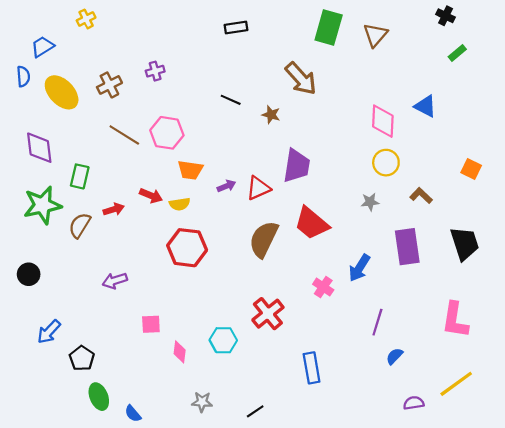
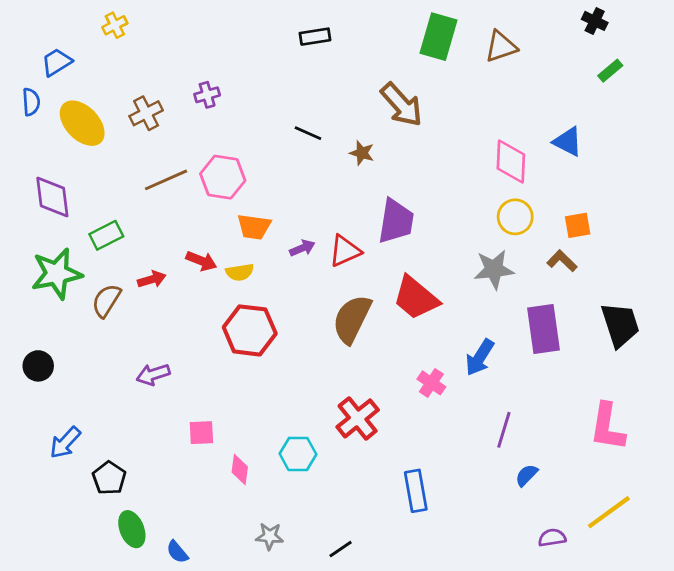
brown triangle: (375, 35) -> (501, 47), turned 30
brown line: (124, 135) -> (166, 180), turned -56
orange square: (471, 169) -> (578, 225), moved, turned -36
green rectangle: (80, 176) -> (106, 235), turned 50
gray star: (370, 202) -> (494, 269), size x1.6

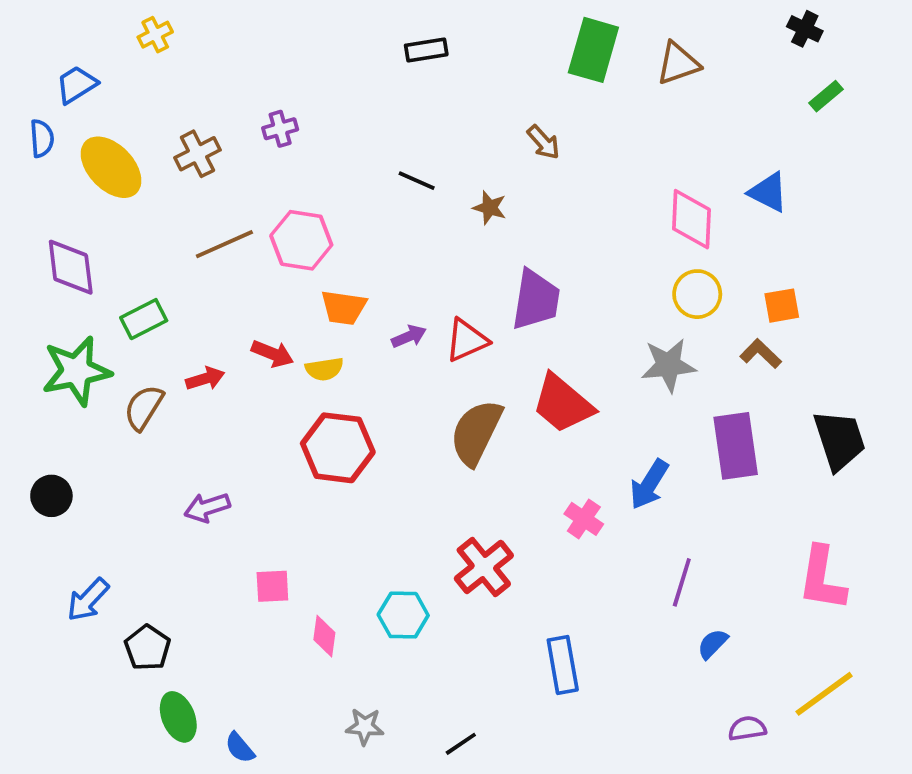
brown arrow: (402, 105) -> (543, 142), size x0.6

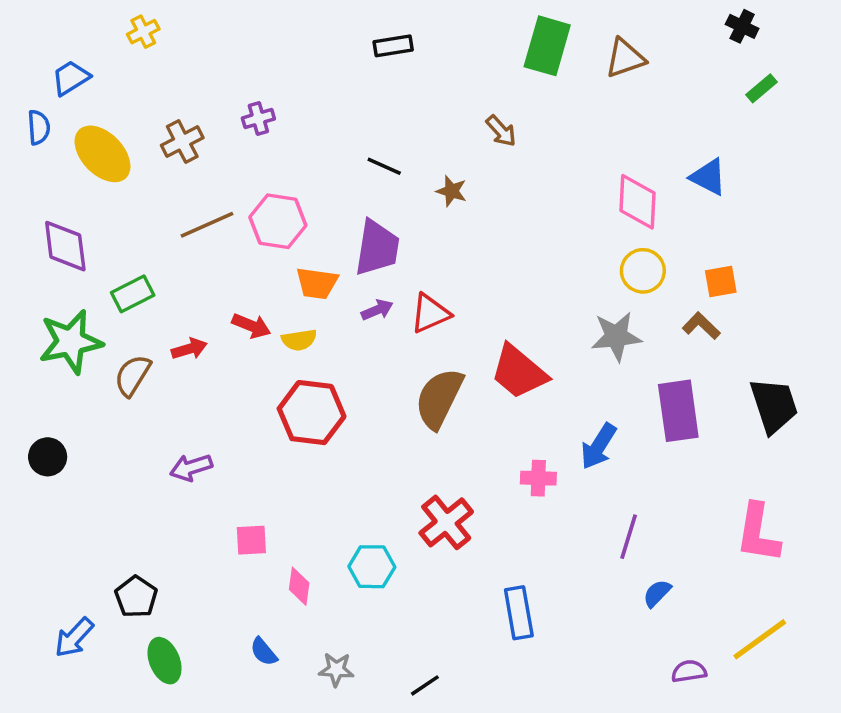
purple trapezoid: (536, 300) -> (377, 248), moved
pink cross: (584, 519) -> (538, 478), turned -32
blue arrow: (88, 600) -> (74, 638), moved
blue semicircle: (240, 748) -> (264, 652), moved

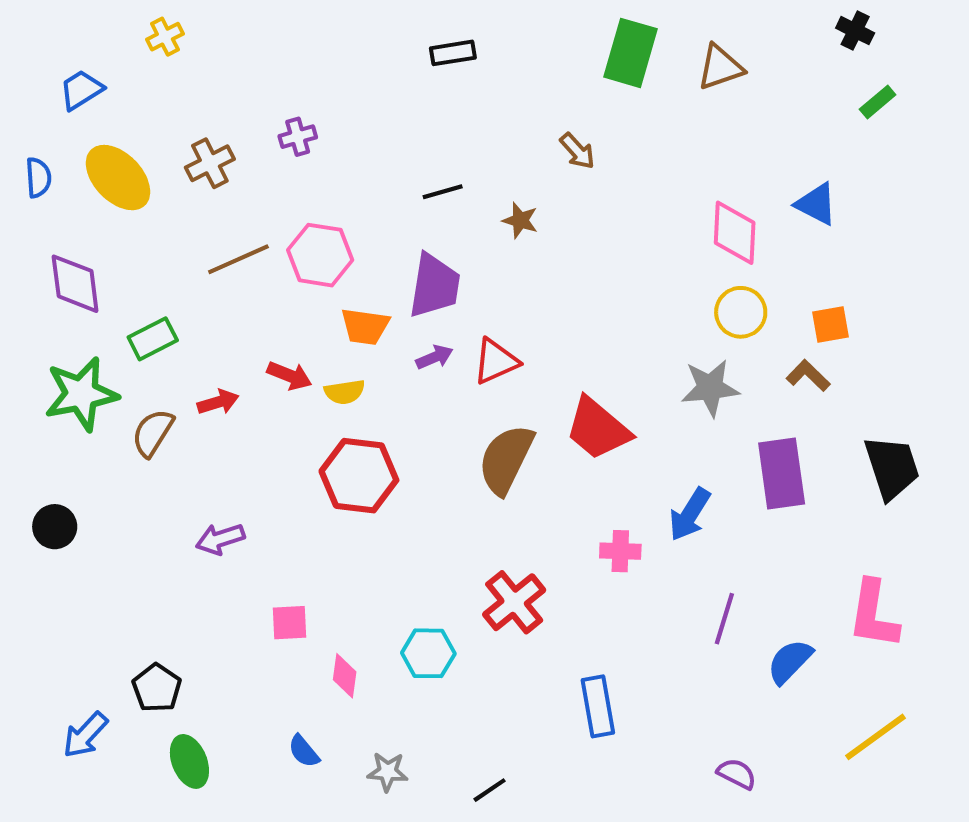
blue semicircle: (39, 127) -> (38, 178), moved
black line: (384, 166) -> (443, 192), turned -40
blue semicircle: (657, 593) -> (790, 661), moved, size x1.4
purple semicircle: (689, 671) -> (737, 774), moved, turned 36

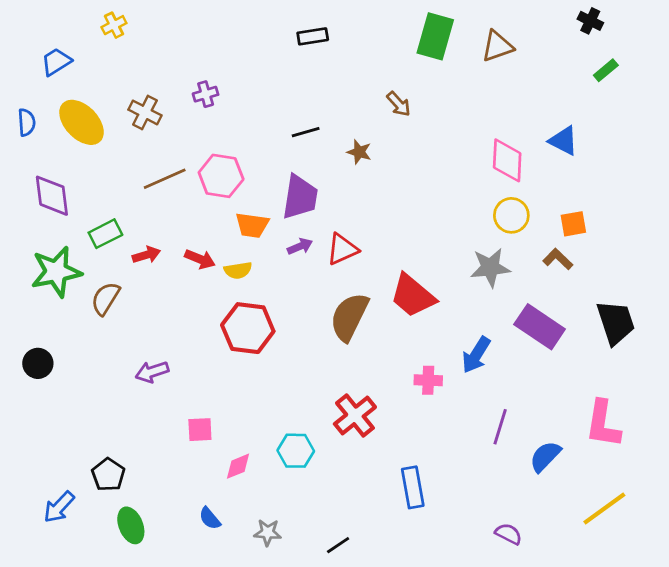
brown cross: (210, 163) -> (145, 112), turned -36
red arrow: (218, 402) -> (146, 255), moved
purple rectangle: (782, 474) -> (540, 327), turned -48
pink diamond: (345, 676) -> (238, 466), turned 60

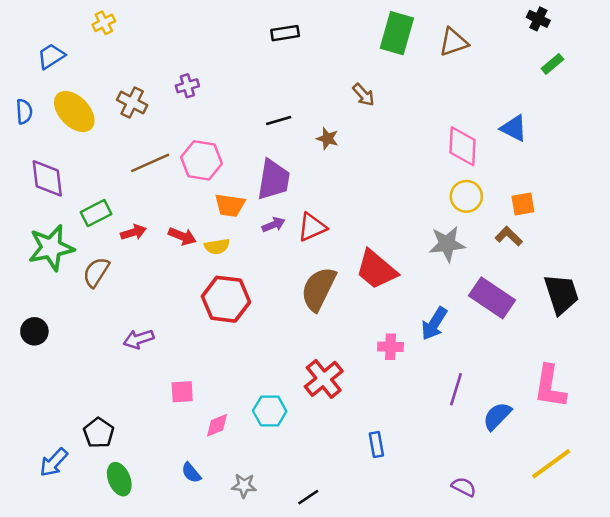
blue rectangle: (413, 487) -> (376, 444), size x0.7

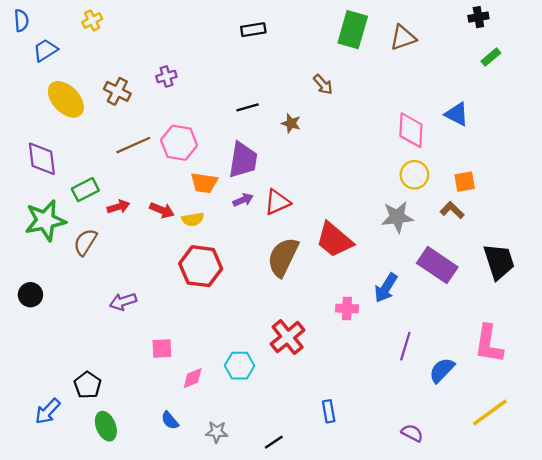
black cross: (538, 19) -> (478, 17), turned -36
blue semicircle: (24, 112) -> (21, 20), moved
blue rectangle: (376, 444) -> (329, 411), moved

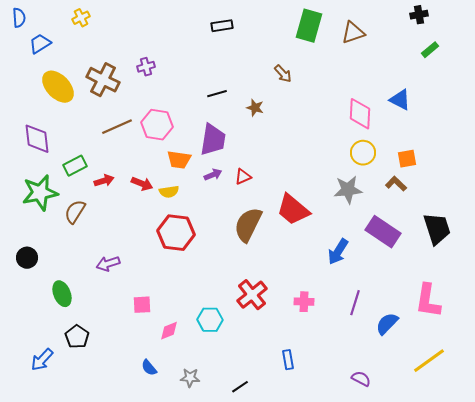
brown cross: (117, 91) -> (103, 80), size x1.4
red triangle: (277, 202) -> (243, 177), size x0.7
pink cross: (347, 308) -> (304, 302), moved
green ellipse: (106, 426) -> (62, 294), moved

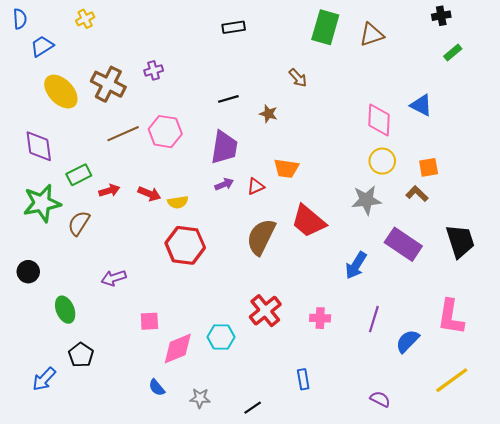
orange trapezoid: (179, 160) -> (286, 168), moved
pink diamond: (169, 331) -> (178, 349), size x1.6

